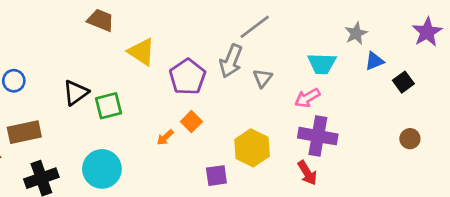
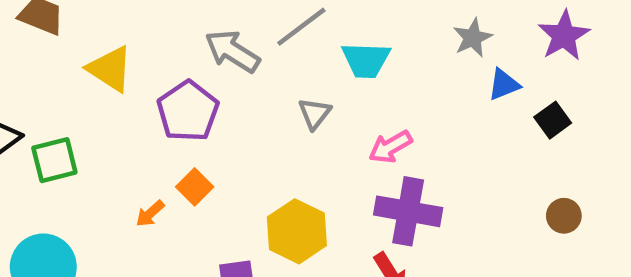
purple star: (427, 32) -> (564, 36), moved
gray arrow: (231, 61) -> (232, 51), moved, turned 100
cyan trapezoid: (322, 64) -> (366, 60), moved

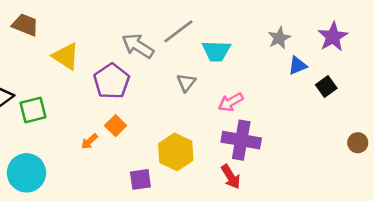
brown circle: (564, 216) -> (358, 143), moved

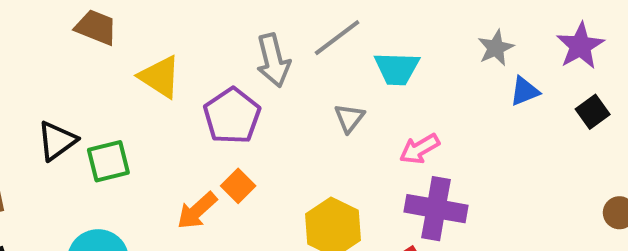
gray arrow: (138, 46) -> (273, 60), turned -136
black square: (326, 86) -> (593, 112), moved
orange arrow: (89, 141) -> (197, 211), size x1.5

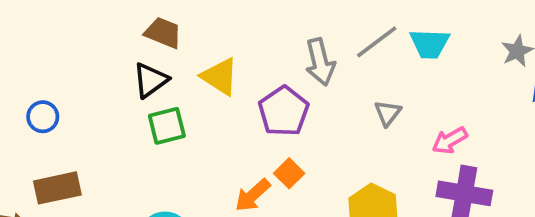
cyan trapezoid: (397, 69) -> (430, 44), moved
black triangle: (57, 141) -> (150, 80), moved
green square: (108, 161) -> (167, 126), moved

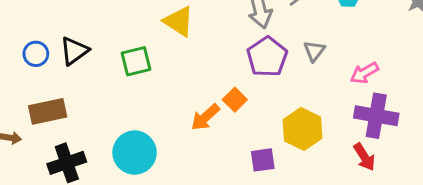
black triangle: (150, 80) -> (74, 51), moved
purple pentagon: (284, 111) -> (267, 57), moved

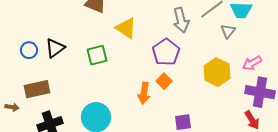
gray triangle: (314, 51) -> (228, 31), moved
purple pentagon: (267, 57) -> (166, 52), moved
orange arrow: (205, 117) -> (144, 93), turned -40
yellow hexagon: (303, 129) -> (217, 72), moved

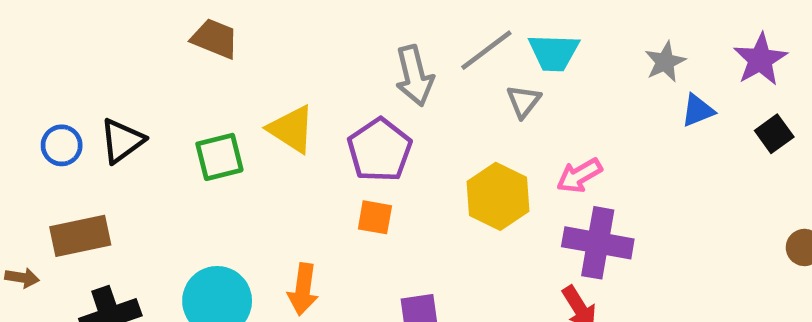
yellow triangle: (126, 28) -> (291, 129), moved
orange square: (164, 81) -> (375, 217), turned -35
orange arrow: (144, 93) -> (303, 289), moved

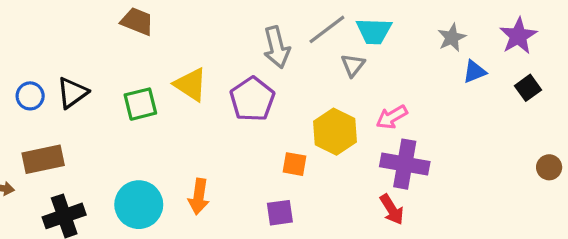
orange square: (375, 217) -> (294, 164), moved

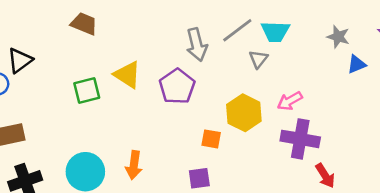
gray star: (452, 38) -> (338, 37), turned -30
black triangle: (72, 93) -> (20, 60), moved
red arrow: (392, 209) -> (325, 176), moved

